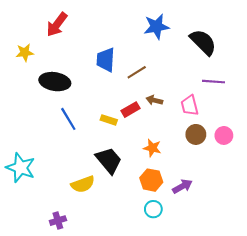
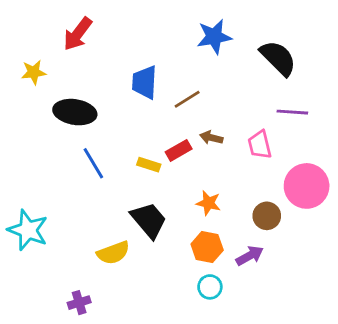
brown circle: (196, 134) -> (267, 216), moved
pink circle: (224, 135) -> (307, 186), size x1.8

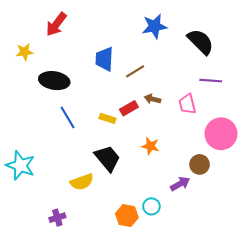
brown circle: (267, 216) -> (200, 164), moved
orange hexagon: (207, 247) -> (127, 216), moved

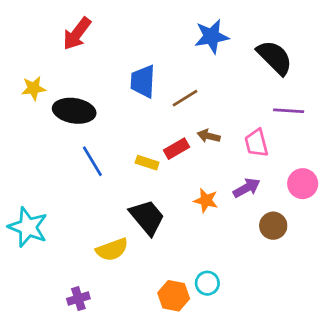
yellow star: (25, 52) -> (34, 88), moved
pink circle: (221, 134) -> (303, 184), size x0.7
purple arrow: (180, 184) -> (247, 188), moved

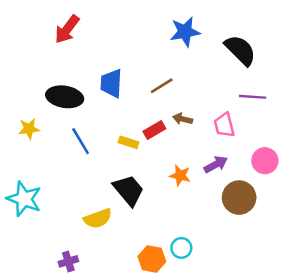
blue trapezoid: (143, 81) -> (111, 83), moved
yellow star: (34, 88) -> (29, 129), moved
brown circle: (273, 226) -> (239, 198), size x1.4

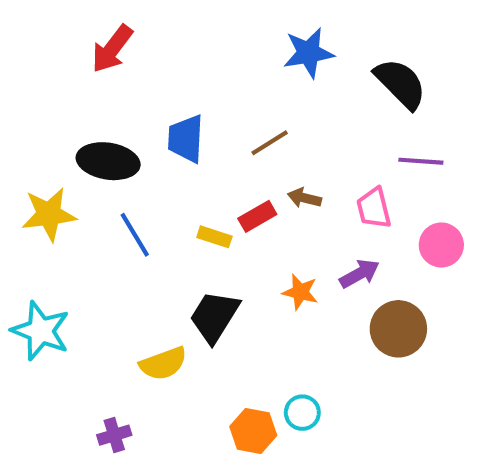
yellow star: (29, 129) -> (49, 214), size x1.5
pink circle: (265, 161) -> (441, 245), moved
black trapezoid: (129, 190) -> (214, 317), turned -108

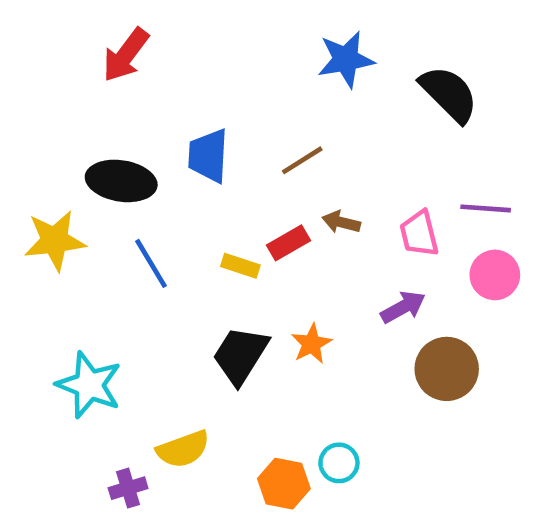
purple line: (421, 161) -> (486, 208), moved
orange star: (300, 292) -> (311, 344), moved, turned 30
cyan star: (41, 331) -> (89, 385), moved
yellow semicircle: (163, 364) -> (183, 449), moved

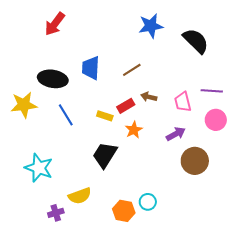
orange star: (311, 344) -> (134, 130), moved

